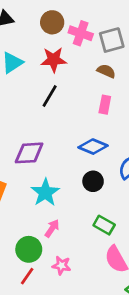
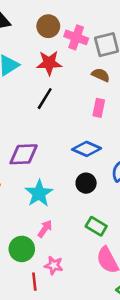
red line: (27, 276) -> (34, 282), moved, turned -42

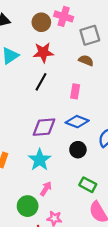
pink cross: (76, 37) -> (64, 16), moved
pink rectangle: (99, 108) -> (75, 91), moved
purple diamond: (24, 154) -> (44, 127), moved

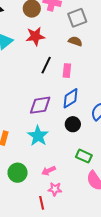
black line: (41, 82) -> (46, 65), moved
blue diamond: (77, 122) -> (70, 98), turned -50
pink arrow: (46, 189) -> (49, 171), moved, turned -144
green circle: (28, 206) -> (18, 173), moved

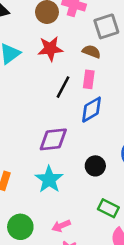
brown semicircle: (75, 41) -> (91, 52), moved
pink rectangle: (67, 71) -> (89, 79), moved
blue diamond: (70, 98) -> (91, 110), moved

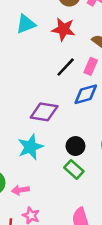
green rectangle: (108, 208) -> (74, 169), moved
pink arrow: (61, 226) -> (20, 190), moved

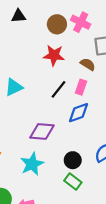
cyan triangle: (26, 24) -> (14, 87), moved

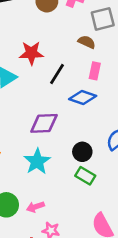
red star: (54, 55) -> (31, 53), moved
pink rectangle: (81, 87) -> (95, 71), moved
blue diamond: (79, 113) -> (83, 98), turned 45

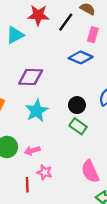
black line: (57, 74) -> (66, 22), moved
purple diamond: (44, 123) -> (31, 77), moved

